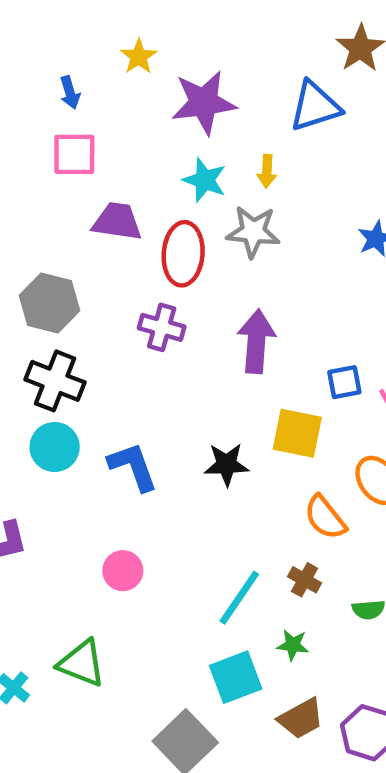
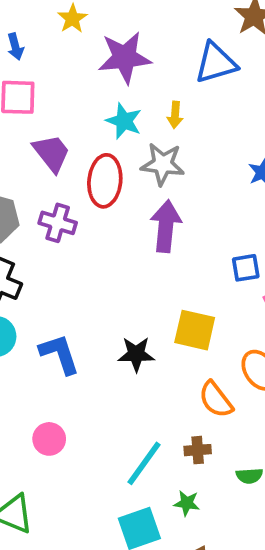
purple trapezoid: (117, 221) -> (52, 153), turned 42
purple cross: (162, 327) -> (58, 223), moved
purple arrow: (256, 341) -> (166, 226), moved
blue square: (344, 382) -> (246, 268), moved
brown cross: (305, 580) -> (198, 450), turned -35

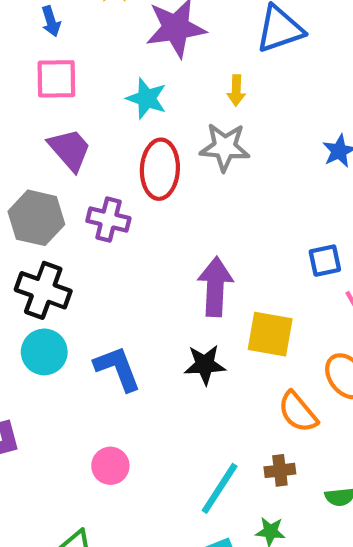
cyan star: (124, 121) -> (147, 98), moved
purple trapezoid: (52, 153) -> (70, 150), moved
purple arrow: (166, 226) -> (215, 287), moved

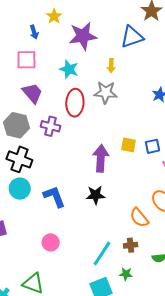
blue arrow: (51, 21) -> (34, 32), moved
yellow square: (270, 334) -> (129, 145), moved, size x0.7

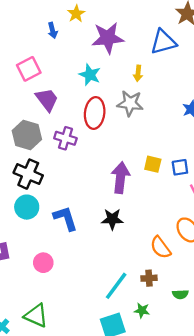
pink square: (26, 60) -> (29, 69), moved, turned -30
pink circle: (51, 242) -> (43, 263), moved

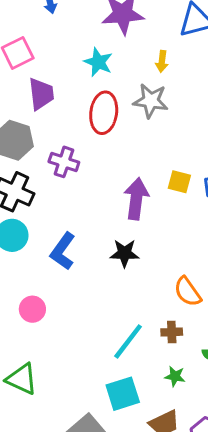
purple trapezoid: (47, 100) -> (41, 94), turned 30
purple cross: (65, 138) -> (64, 162), moved
blue L-shape: (65, 218) -> (63, 251), turned -128
green star: (142, 311) -> (175, 376), moved

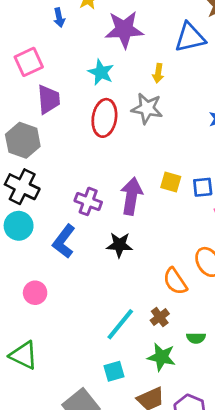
purple cross: (64, 162) -> (88, 201), moved
brown cross: (172, 332) -> (160, 317), turned -36
green star: (175, 376) -> (161, 357), size x1.5
cyan square: (123, 394) -> (114, 371), size x0.7

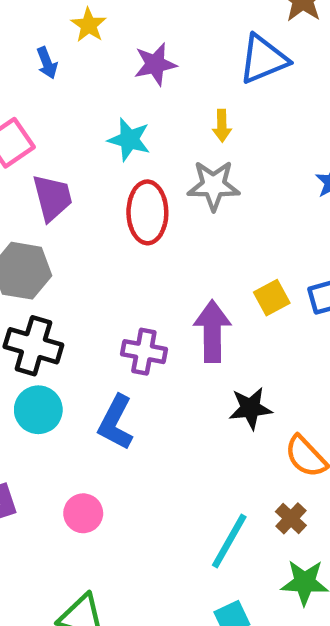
purple star: (124, 30) -> (155, 64), size x0.7
yellow square: (171, 182) -> (272, 298), turned -35
black star: (119, 245) -> (250, 408), moved

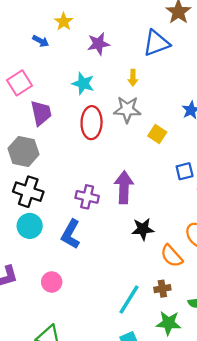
blue arrow: (47, 63) -> (41, 41), turned -42
yellow square: (272, 298) -> (157, 134), moved, turned -30
brown cross: (291, 518) -> (162, 289), turned 35

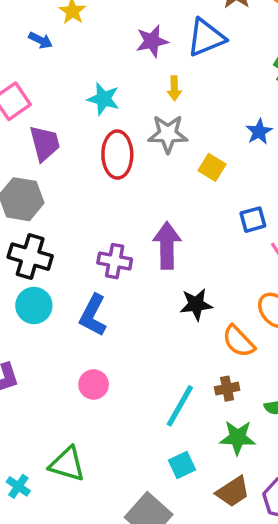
purple star: (98, 44) -> (152, 41), moved
pink circle: (52, 282) -> (94, 384), moved

